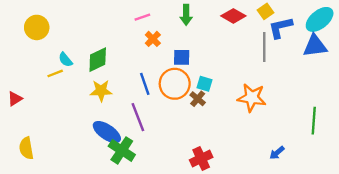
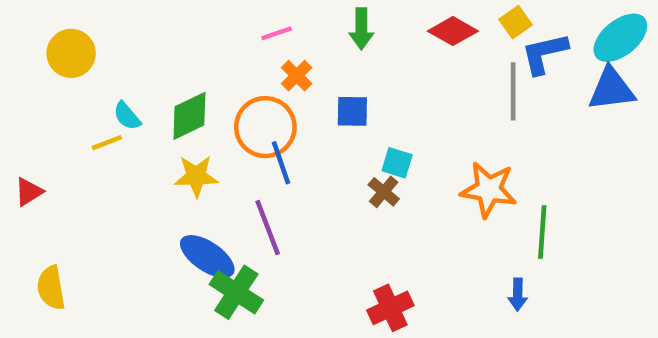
orange circle: (175, 84) -> (265, 127), moved
green line: (314, 121) -> (542, 232), moved
blue arrow: (277, 153) -> (518, 295), moved, turned -49

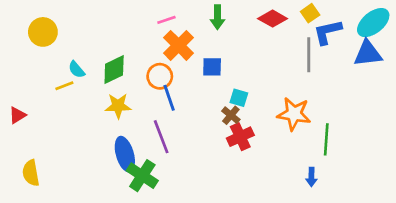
orange cross: (297, 76) -> (179, 45), size x1.6
orange circle: (265, 127) -> (160, 76), size x0.7
blue ellipse: (207, 257) -> (125, 154), turned 40
red cross: (390, 308) -> (240, 137), moved

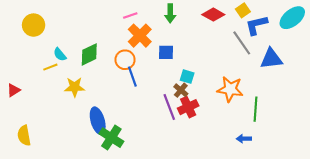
blue triangle: (368, 53) -> (271, 59), moved
gray line: (309, 55) -> (242, 43), turned -35
yellow star: (118, 106) -> (75, 87), moved
purple line: (161, 137) -> (169, 107), moved
blue arrow: (311, 177) -> (244, 139), turned 88

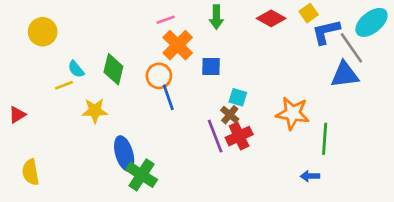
gray line: (242, 43) -> (351, 48), moved
green diamond: (89, 54) -> (113, 69), turned -50

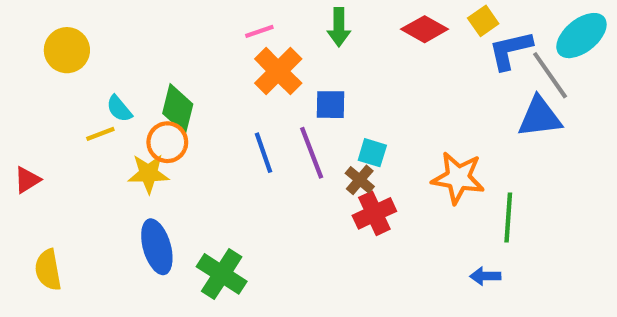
orange circle: (159, 76) -> (167, 142), moved
purple line: (215, 136) -> (312, 153), moved
blue ellipse: (124, 153) -> (157, 247), moved

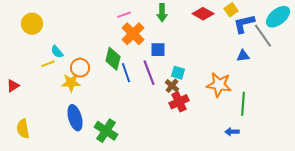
green diamond: (178, 109) -> (113, 59), moved
blue triangle: (540, 117) -> (243, 56), moved, size x0.6

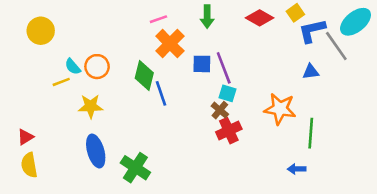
orange circle: (80, 68) -> (97, 67), moved
purple line: (149, 73) -> (224, 68), moved
red triangle: (13, 86) -> (25, 137), moved

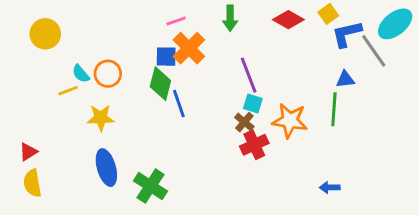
blue square: (202, 64) -> (166, 57), moved
orange star: (280, 109) -> (290, 121), moved
green line: (311, 133) -> (334, 109), moved

